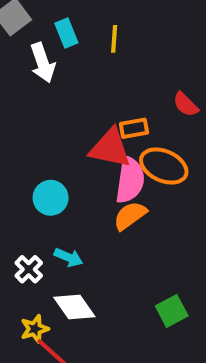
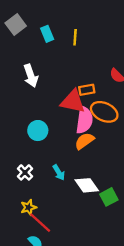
white arrow: (43, 63) -> (31, 76), moved
cyan arrow: (68, 257) -> (59, 172), moved, turned 35
white diamond: (74, 307) -> (87, 185), moved

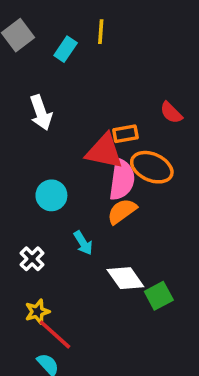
cyan rectangle: (47, 34) -> (66, 49), turned 56
yellow line: (75, 37) -> (101, 32), moved
cyan arrow: (59, 172) -> (83, 243), moved

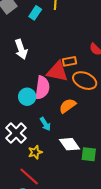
pink semicircle: (122, 180) -> (42, 88), moved
white cross: (32, 259) -> (16, 133), size x1.5
green square: (159, 296) -> (89, 154), turned 35
yellow star: (37, 312) -> (35, 152), moved

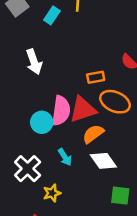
red triangle: (57, 71) -> (83, 109), moved, turned -30
white diamond: (70, 144) -> (103, 161), moved

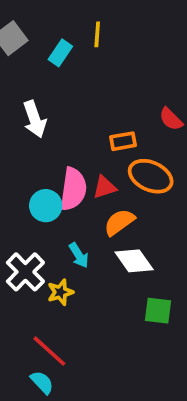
red triangle: (83, 109) -> (105, 187), size x0.6
yellow star: (52, 193) -> (60, 292), moved

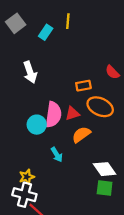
white diamond: (134, 261) -> (105, 169), moved
white cross: (25, 272) -> (24, 195), moved, turned -30
yellow star: (60, 292) -> (27, 177), moved

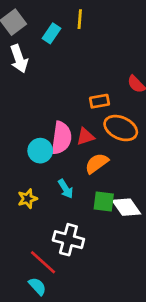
white arrow: (30, 72) -> (19, 59), moved
yellow star: (27, 177) -> (27, 199), moved
green square: (105, 188) -> (104, 202), moved
white cross: (24, 195) -> (68, 240), moved

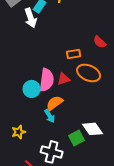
white arrow: (19, 59) -> (31, 18), moved
orange semicircle: (97, 163) -> (55, 103), moved
yellow star: (27, 199) -> (19, 132), moved
green square: (104, 202) -> (77, 138), moved, turned -35

